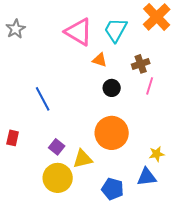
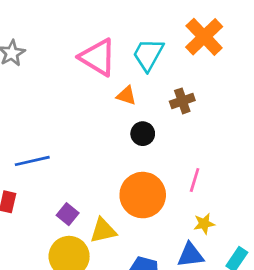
pink line: (150, 86) -> (195, 180), moved
blue line: (43, 99) -> (32, 161), moved, turned -75

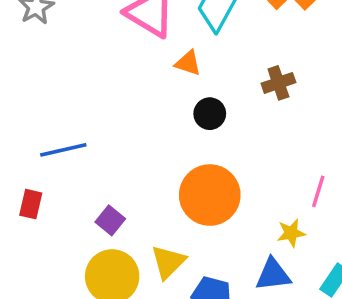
brown cross: (182, 101) -> (278, 83), moved
pink line: (195, 180) -> (318, 191), moved
yellow triangle: (103, 230) -> (168, 262), moved, turned -32

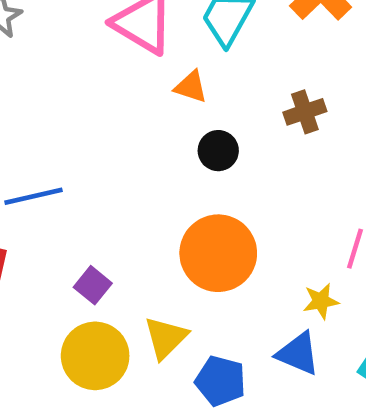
blue triangle: (273, 275) -> (298, 354), turned 30

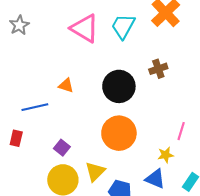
orange triangle: (191, 87) -> (66, 85), moved
black circle: (218, 151) -> (119, 86), size x1.8

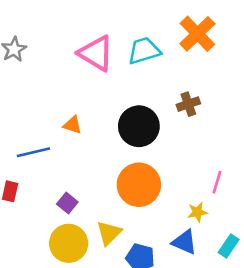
cyan trapezoid: (123, 26) -> (144, 51), turned 44

